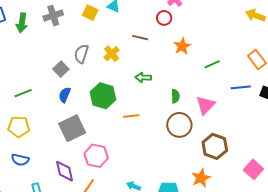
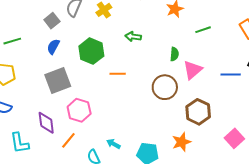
blue line: (241, 87) -> (231, 74), moved
green semicircle: (175, 96) -> (174, 54), moved

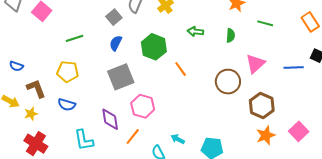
green line: (203, 30) -> (265, 23), turned 35
green semicircle: (174, 54) -> (231, 35), moved
orange line: (118, 74) -> (181, 69), turned 56
orange star: (181, 142) -> (266, 135), moved

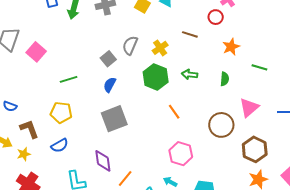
green hexagon: (154, 47) -> (156, 77), moved
blue semicircle: (67, 105) -> (60, 146), turned -48
pink hexagon: (143, 106) -> (181, 154), moved

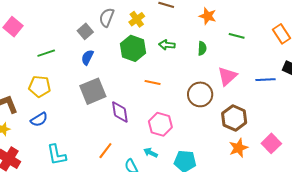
orange star: (231, 47) -> (208, 16), turned -30
orange line: (174, 112) -> (153, 83), turned -42
purple diamond: (103, 161) -> (120, 112), moved

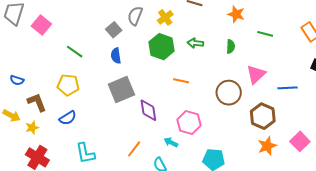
green line: (46, 53) -> (75, 52), turned 54
blue semicircle: (87, 57) -> (116, 56), turned -35
blue line: (266, 80) -> (288, 88), moved
cyan arrow: (151, 153) -> (171, 142), moved

